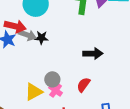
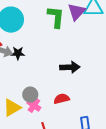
red semicircle: (83, 85) -> (62, 99), turned 42

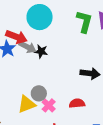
gray circle: (30, 95) -> (39, 93), moved

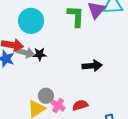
red semicircle: (77, 103) -> (80, 105), moved

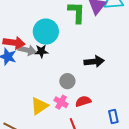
cyan circle: (31, 21) -> (46, 32), moved
gray circle: (46, 96) -> (67, 81), moved

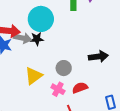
black arrow: (94, 62) -> (98, 57), moved
yellow triangle: (39, 106) -> (34, 76), moved

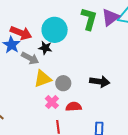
gray arrow: (23, 38) -> (30, 58), moved
yellow triangle: (34, 76) -> (43, 79), moved

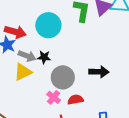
black star: (45, 48) -> (44, 57), moved
yellow triangle: (43, 79) -> (23, 72), moved
gray circle: (63, 83) -> (63, 77), size x1.5

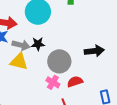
yellow triangle: (23, 72) -> (19, 61), turned 48

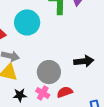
black star: (38, 44) -> (20, 95), moved

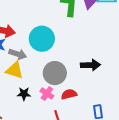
cyan circle: (27, 22) -> (42, 39), moved

